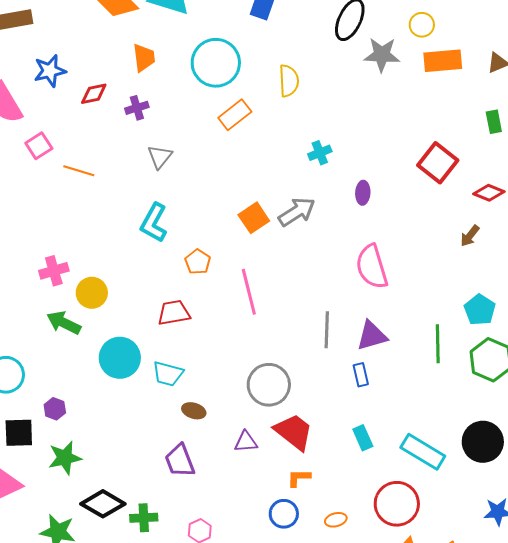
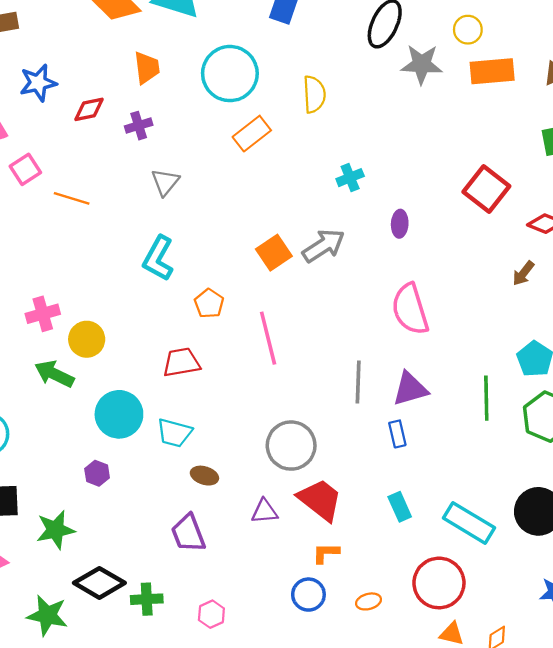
purple hexagon: (55, 409) -> (97, 473), moved

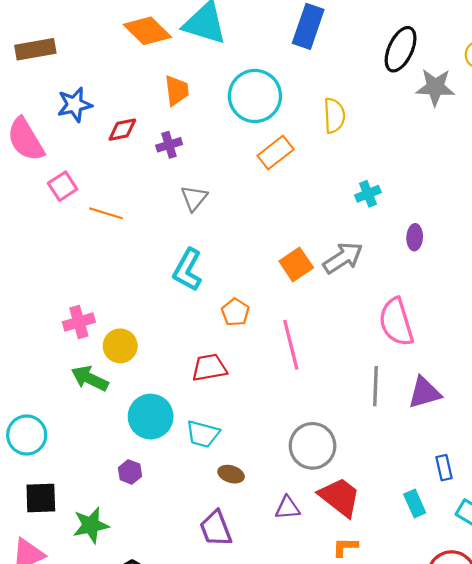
pink semicircle: (410, 309) -> (396, 322), moved
blue rectangle: (397, 434) -> (444, 468), moved

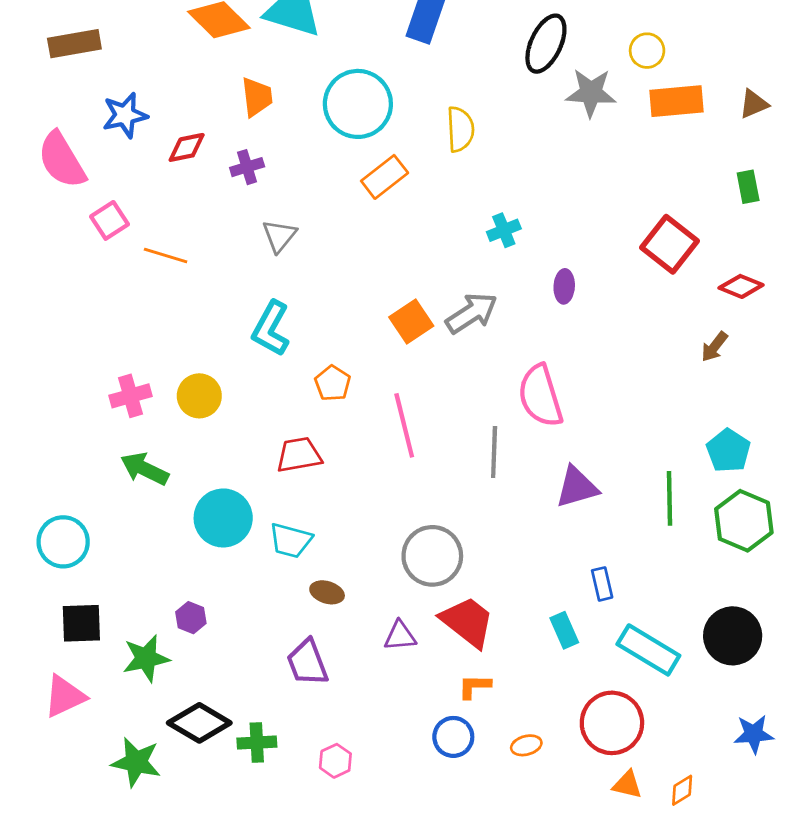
yellow circle: (120, 346) -> (199, 396), moved
gray line: (376, 386) -> (494, 452), moved
purple hexagon: (130, 472) -> (191, 618), moved

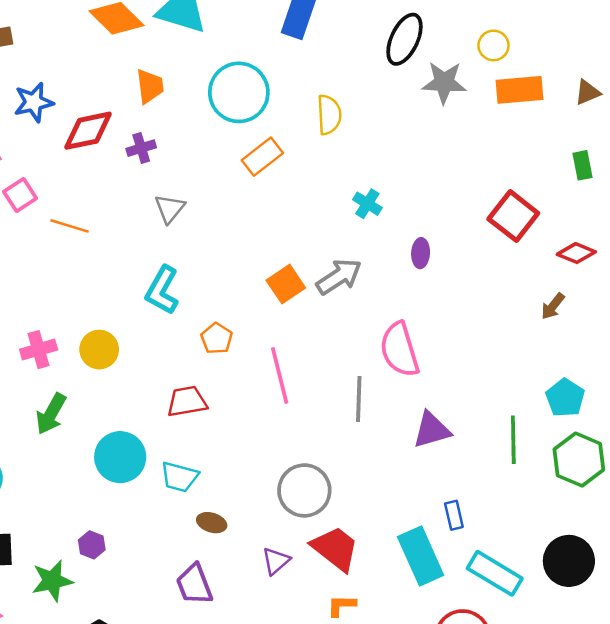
red diamond: (187, 147) -> (88, 131), size x1.5
cyan cross: (504, 230) -> (367, 204), turned -36
green arrow: (145, 469) -> (51, 414), turned -87
cyan rectangle: (564, 630) -> (421, 556), size x1.8
purple triangle: (400, 636) -> (276, 561), turned -36

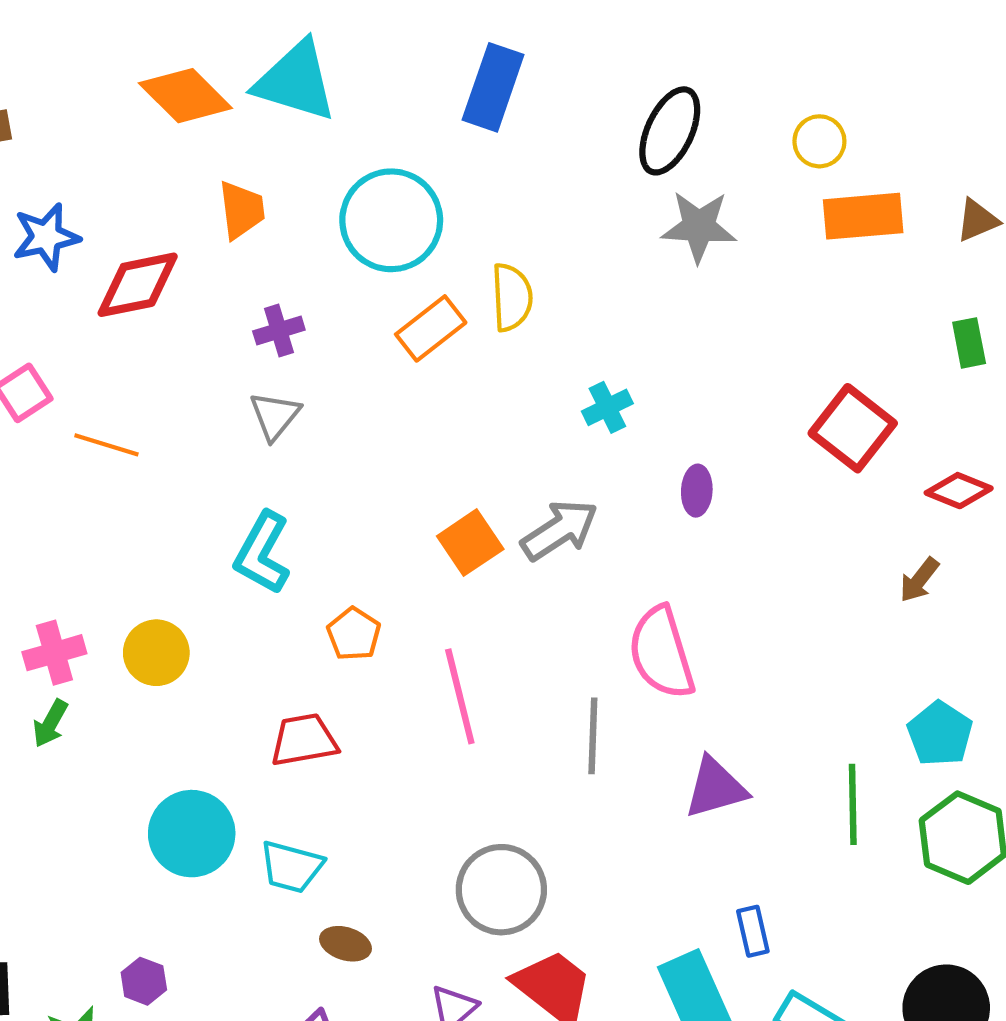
gray star: (444, 83) -> (699, 227), moved
yellow semicircle: (329, 115) -> (512, 297), moved
purple cross: (141, 148) -> (279, 331), moved
cyan cross: (367, 204) -> (607, 407), turned 32
green arrow: (51, 414) -> (50, 723), moved, size x0.7

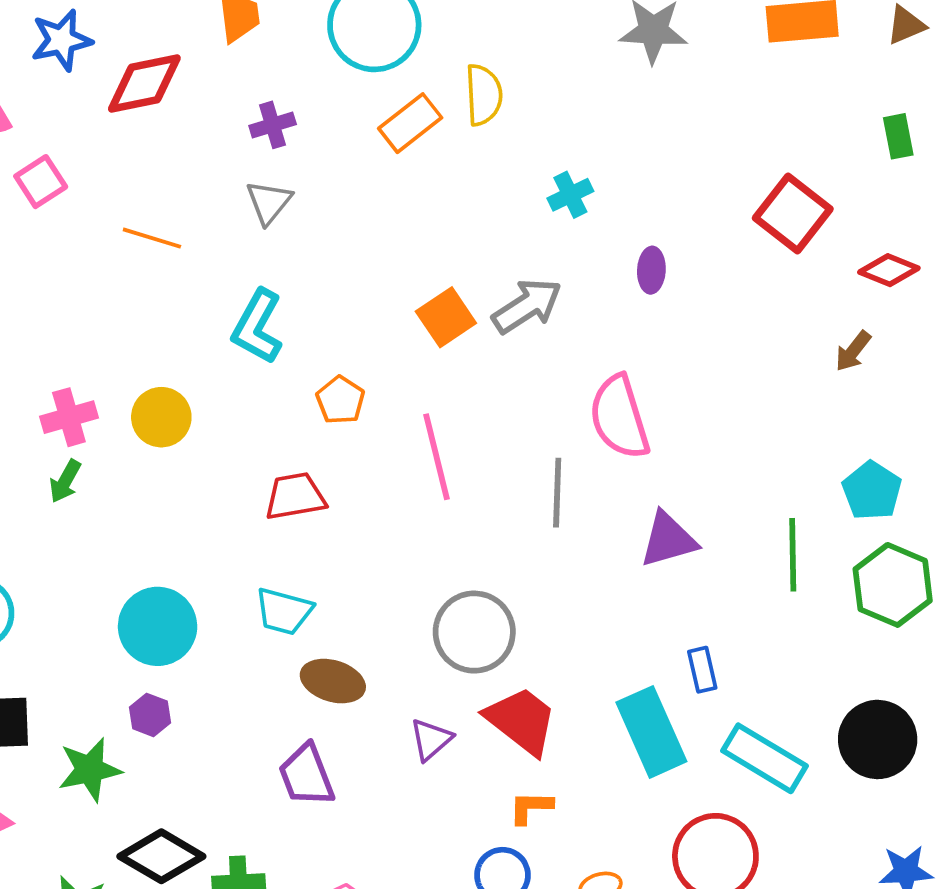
orange line: (106, 445) -> (152, 238), moved
cyan circle: (192, 834) -> (158, 626), moved
brown ellipse: (345, 944) -> (333, 681), size x1.4

